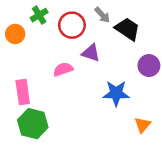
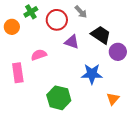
black trapezoid: (127, 29) -> (101, 35), moved
pink semicircle: (63, 69) -> (39, 55), moved
green hexagon: (33, 124) -> (59, 98), moved

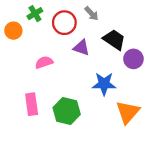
pink rectangle: (18, 73) -> (32, 104), moved
orange triangle: (113, 99) -> (128, 112), size x1.6

